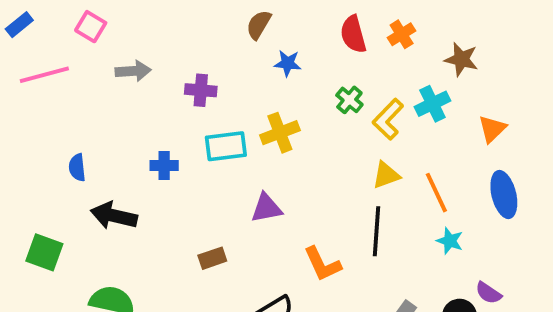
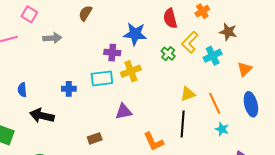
brown semicircle: (259, 25) -> (85, 13), moved
orange cross: (402, 34) -> (202, 11), moved
blue star: (288, 63) -> (135, 34), size x1.6
purple cross: (201, 90) -> (112, 53), moved
yellow L-shape: (388, 119) -> (190, 42), moved

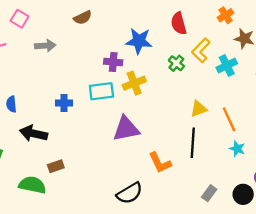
orange cross: (202, 11) -> (226, 15), moved
brown semicircle: (85, 13) -> (83, 18), turned -147
purple triangle: (124, 112) -> (126, 129), size x1.4
brown rectangle: (95, 138) -> (56, 166), moved

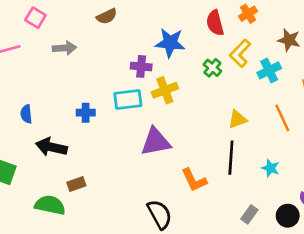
orange cross: (226, 15) -> (248, 14), moved
orange line: (229, 119) -> (282, 118), moved
cyan star: (237, 149) -> (270, 168), moved
black semicircle: (130, 193) -> (160, 214), turned -88

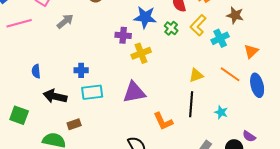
gray arrow: (65, 48) -> (65, 21), turned -36
green cross: (212, 68) -> (171, 28), moved
cyan rectangle: (128, 99) -> (92, 92), moved
orange line: (282, 118) -> (230, 74), turned -30

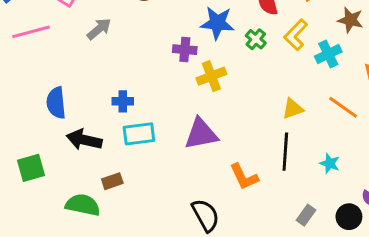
blue semicircle: (36, 71) -> (56, 103), size x1.5
green square: (19, 115) -> (31, 168), turned -36

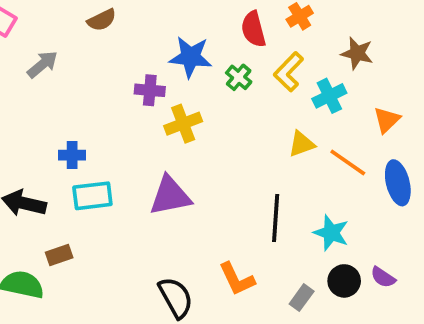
yellow triangle: (293, 109) -> (302, 144), moved
cyan star: (330, 163) -> (331, 233), size x1.4
orange L-shape: (244, 177) -> (237, 279), moved
black circle: (349, 217) -> (344, 281), moved

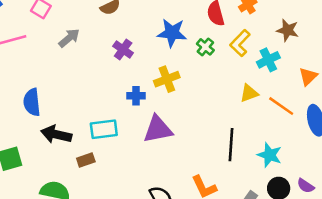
purple cross: (150, 90) -> (123, 50), moved, turned 30
blue cross: (72, 155) -> (136, 96), moved
brown rectangle: (59, 255) -> (86, 160), moved

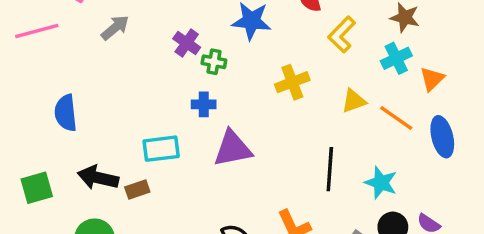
green cross: (205, 47) -> (214, 62), moved, turned -30
cyan cross: (268, 60) -> (396, 58), moved
yellow cross: (167, 79) -> (292, 82), moved
black arrow: (56, 134) -> (98, 178), moved

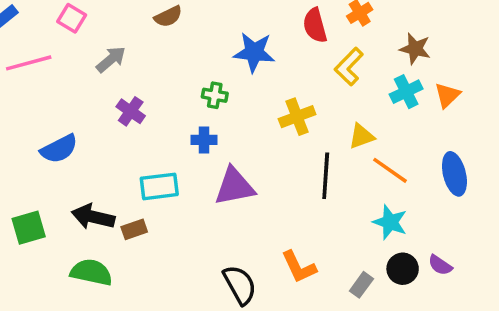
purple cross: (187, 43) -> (131, 111), moved
orange triangle: (432, 79) -> (447, 95), moved
blue semicircle: (66, 113) -> (59, 149), turned -111
orange line: (396, 118) -> (390, 170), moved
black line: (330, 169) -> (326, 176), moved

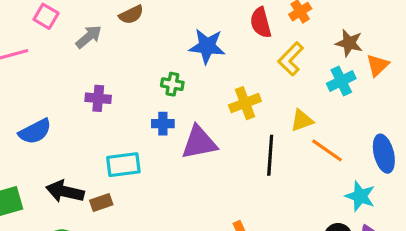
gray arrow: (111, 59) -> (89, 37), moved
orange triangle: (447, 95) -> (378, 65), moved
purple cross: (131, 111) -> (98, 98), turned -30
purple triangle: (234, 186) -> (199, 143), moved
cyan star: (390, 222) -> (360, 196), moved

